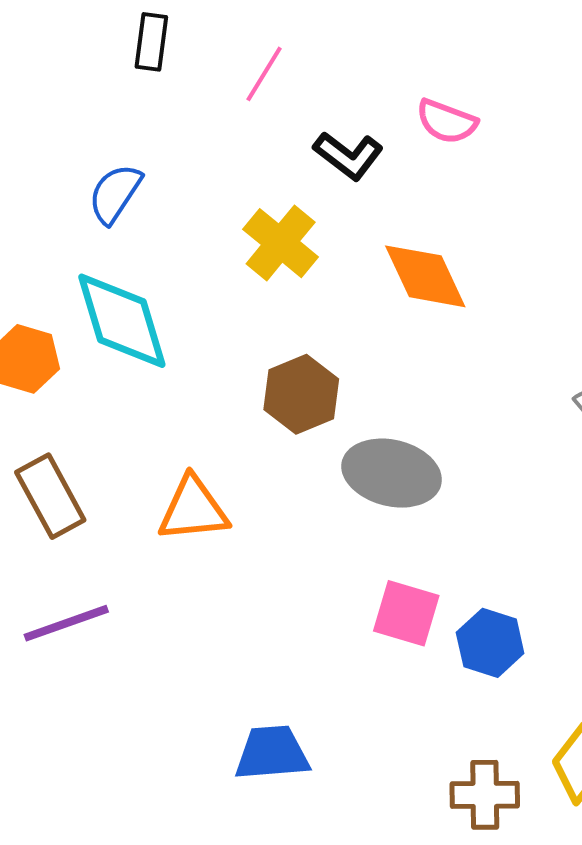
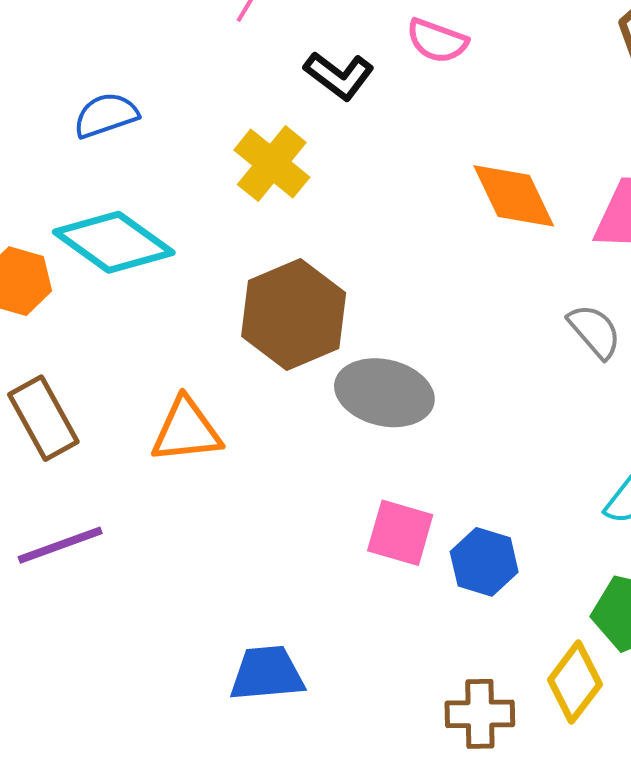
blue semicircle: (115, 194) -> (106, 115), turned 38
orange diamond: (425, 276) -> (514, 196), moved
cyan diamond: (122, 321) -> (114, 242), turned -37
brown hexagon: (301, 394) -> (294, 315), size x1.4

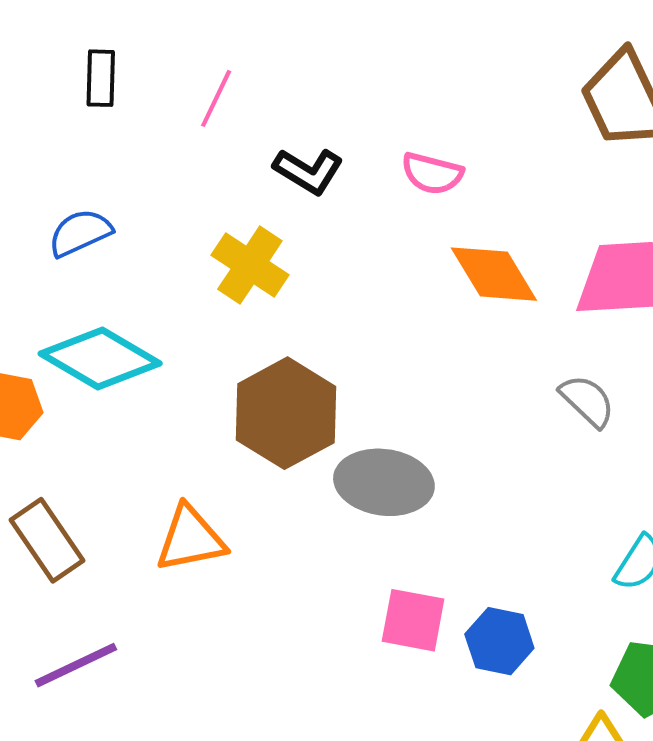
pink semicircle: (437, 41) -> (432, 173), moved

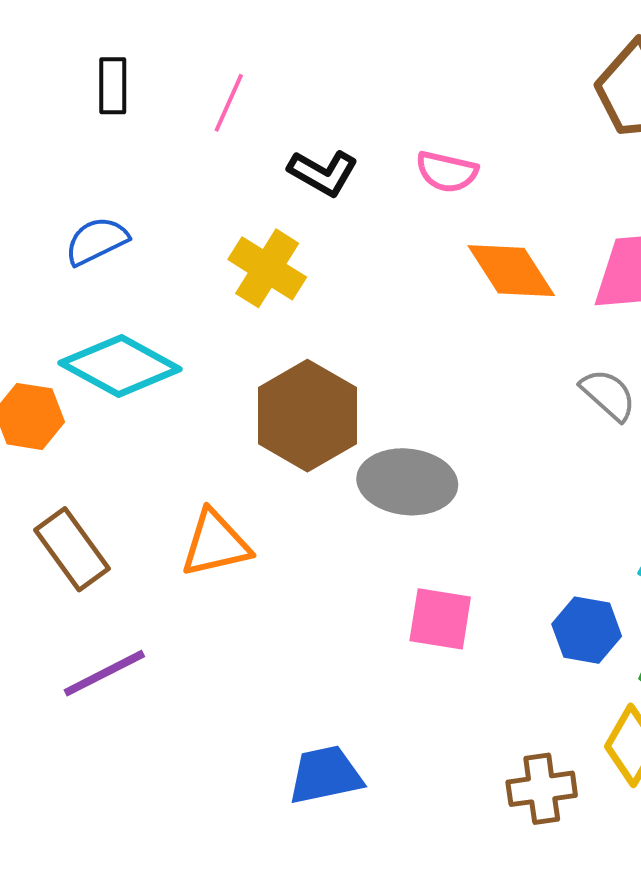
blue hexagon: (499, 641) -> (587, 630), moved

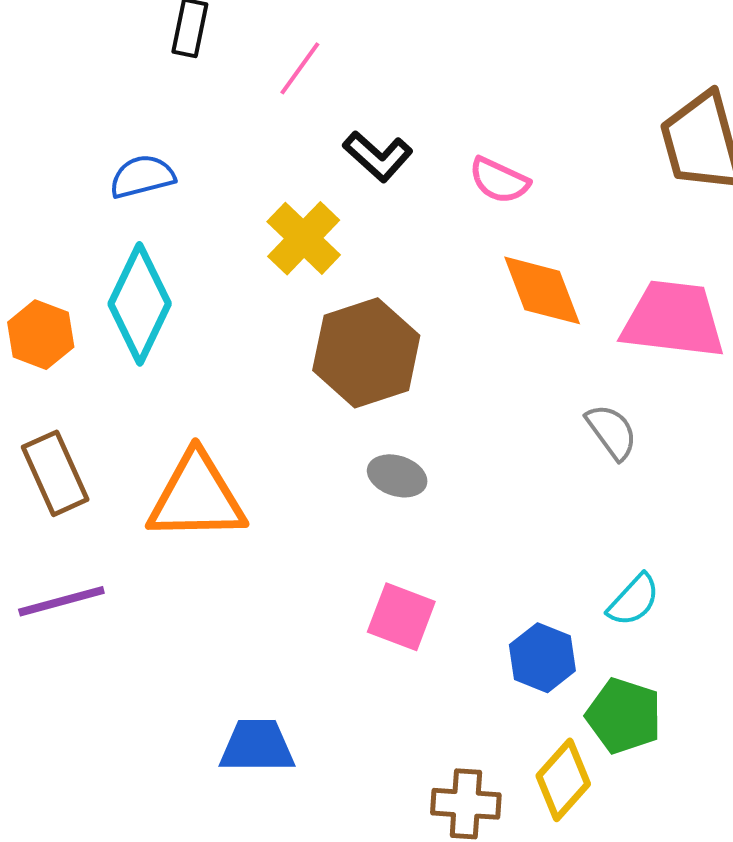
cyan diamond: (120, 366) -> (140, 304), turned 75
brown hexagon: (307, 416) -> (366, 353), moved
gray ellipse: (407, 482) -> (397, 476), size x0.6
orange triangle: (215, 544) -> (197, 497), size x1.4

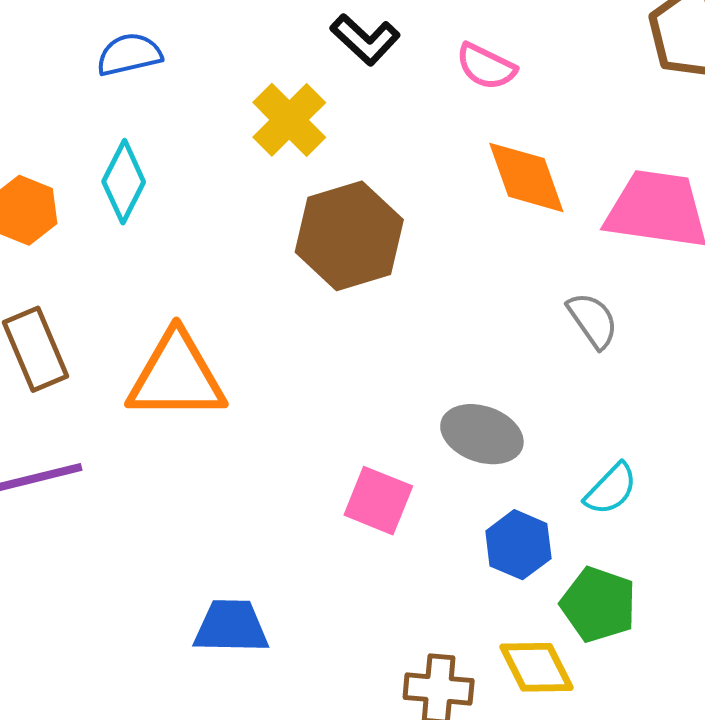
cyan diamond: (140, 304) -> (124, 182), size x0.7
gray ellipse: (397, 476) -> (482, 434), moved, size x1.4
yellow diamond: (563, 780) -> (536, 667), turned -70

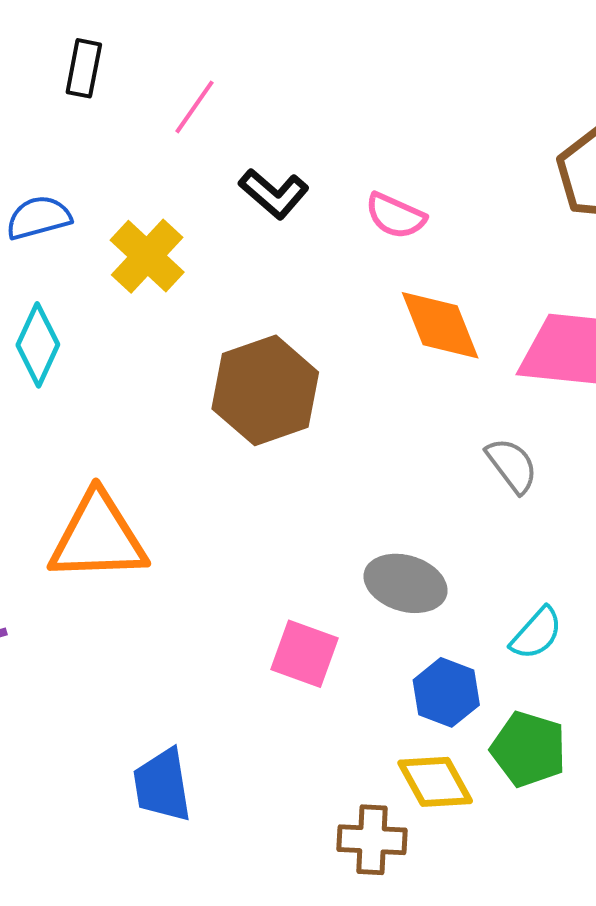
yellow cross: (289, 120) -> (147, 256), moved
blue trapezoid: (231, 627) -> (162, 785), turned -98
yellow diamond: (536, 667) -> (435, 782), moved

